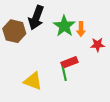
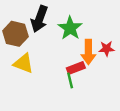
orange arrow: (81, 29) -> (88, 52), moved, size x1.5
yellow triangle: (33, 81) -> (23, 63), moved

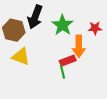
red star: (107, 49) -> (95, 28), moved

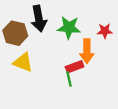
black arrow: (35, 17) -> (39, 19), turned -30
green star: (63, 25) -> (69, 28), turned -30

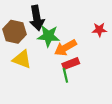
green star: (69, 28) -> (48, 36), moved
orange arrow: (87, 51) -> (65, 48), moved, turned 60

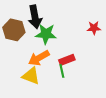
orange arrow: (65, 48) -> (39, 58), moved
yellow triangle: (22, 59) -> (31, 76), moved

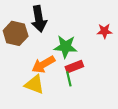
green star: (46, 34) -> (66, 47), moved

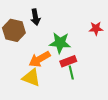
black arrow: (39, 19) -> (35, 17), size x0.7
green line: (69, 79) -> (71, 72), moved

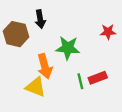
orange arrow: (40, 59) -> (45, 66), turned -75
red rectangle: (68, 61) -> (98, 78), moved

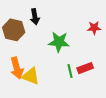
orange arrow: (45, 66) -> (17, 68), moved

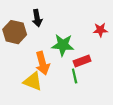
orange arrow: (17, 68) -> (42, 63), moved
red rectangle: (85, 68) -> (82, 61), moved

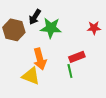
black arrow: (37, 18) -> (35, 17), turned 42
green star: (63, 45) -> (51, 28), moved

